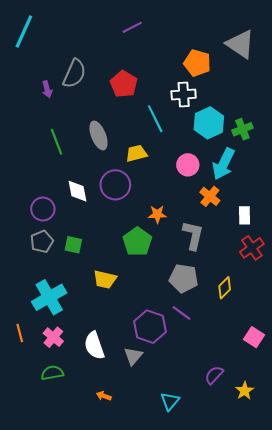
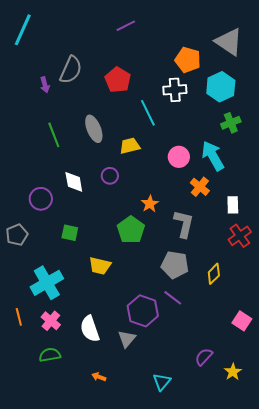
cyan hexagon: (209, 123) -> (221, 87), moved
cyan arrow: (224, 164) -> (213, 156), turned 124
purple circle: (115, 185) -> (110, 176), size x0.6
orange star: (157, 214) -> (150, 204), turned -30
gray pentagon: (42, 242) -> (17, 235), moved

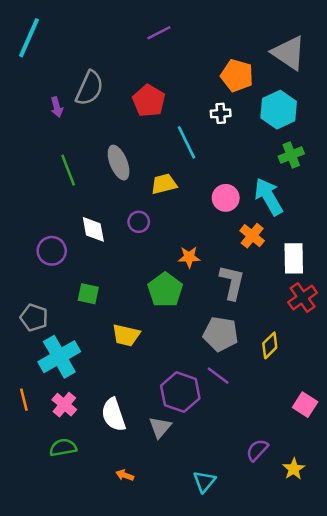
white cross: (175, 90) -> (221, 113), size x0.7
orange star: (150, 204) -> (189, 257), turned 30
white rectangle: (233, 205) -> (294, 258), size x1.4
gray pentagon: (17, 235) -> (34, 318), moved, turned -30

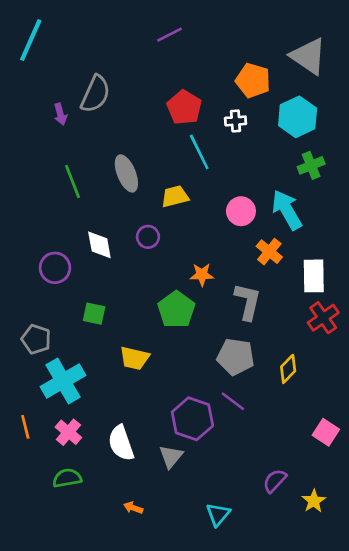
red pentagon: (149, 101) -> (184, 107), moved

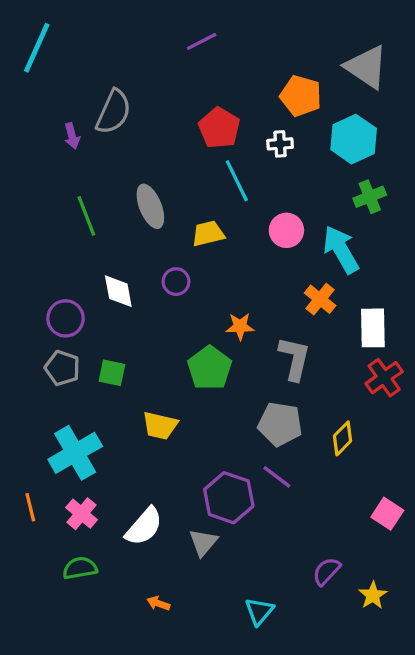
pink circle: (241, 211) -> (286, 230), moved
gray pentagon: (36, 339) -> (62, 368), moved
white semicircle: (121, 443) -> (144, 526), turned -120

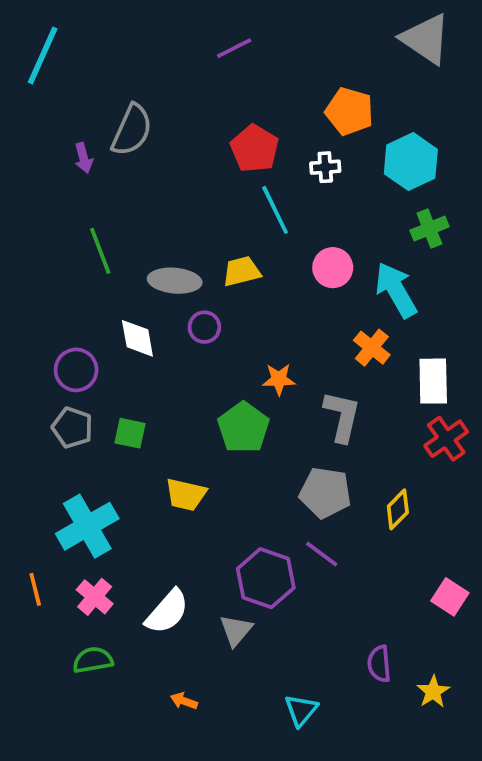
gray triangle: (367, 67) -> (426, 39), moved
gray ellipse: (150, 206) -> (175, 281), moved, turned -63
purple semicircle: (326, 571) -> (379, 664), turned -48

